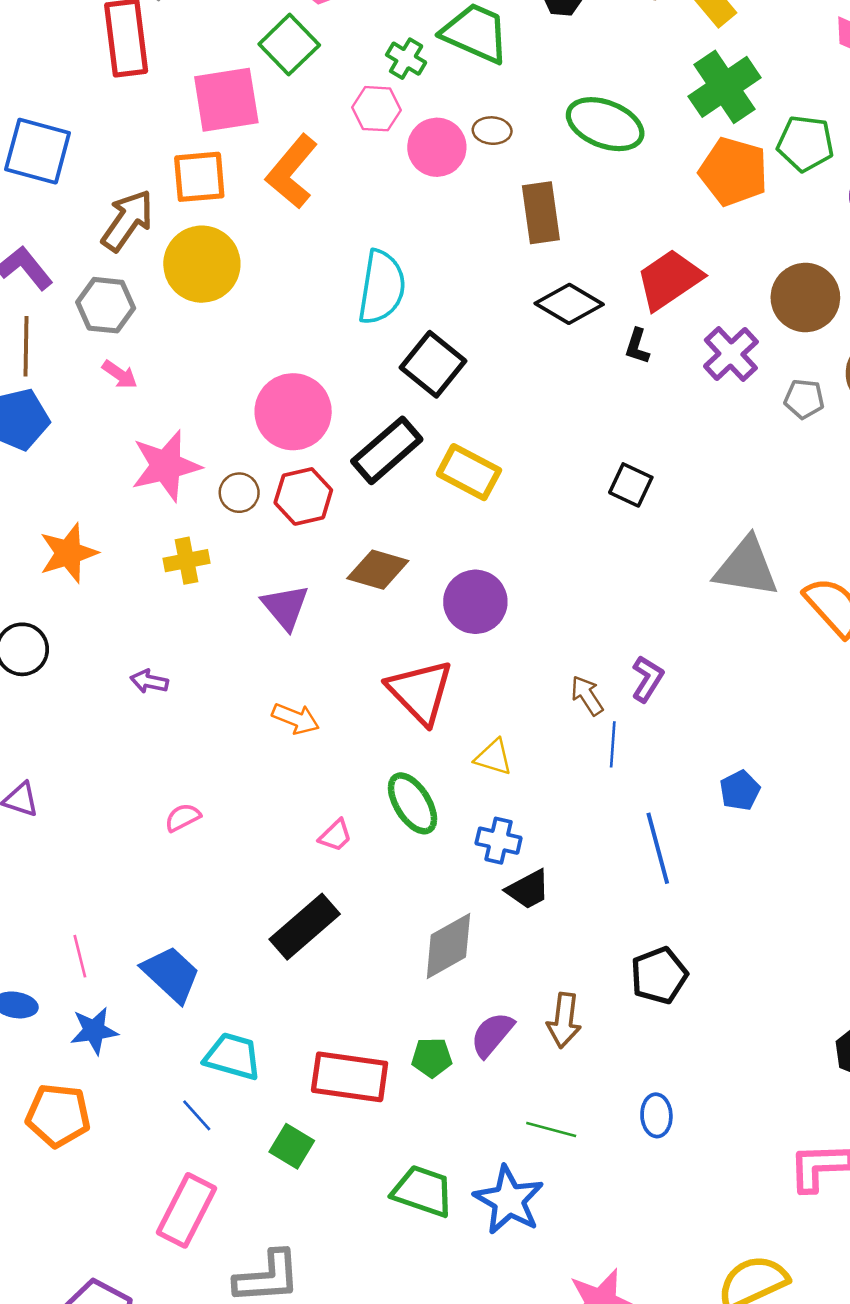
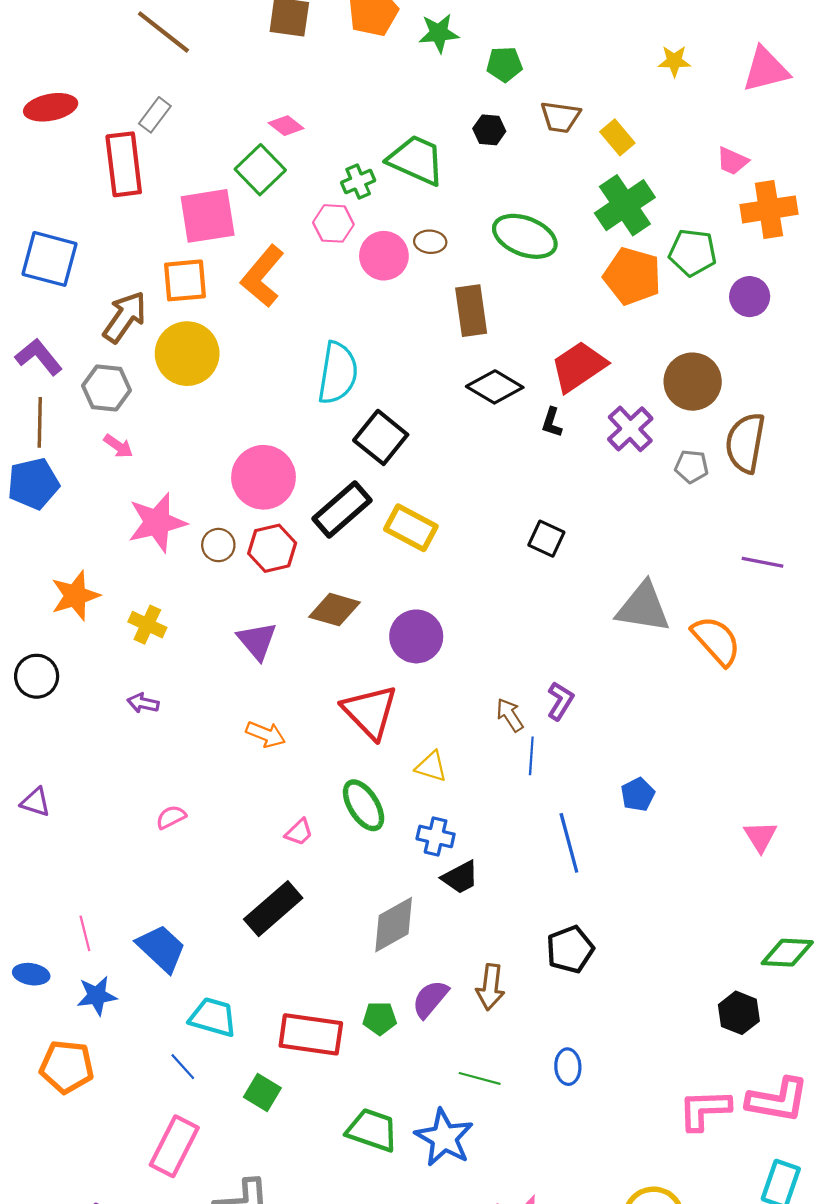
green cross: (406, 59) -> (358, 182), turned 36
yellow cross: (186, 561) -> (147, 625), moved, turned 36

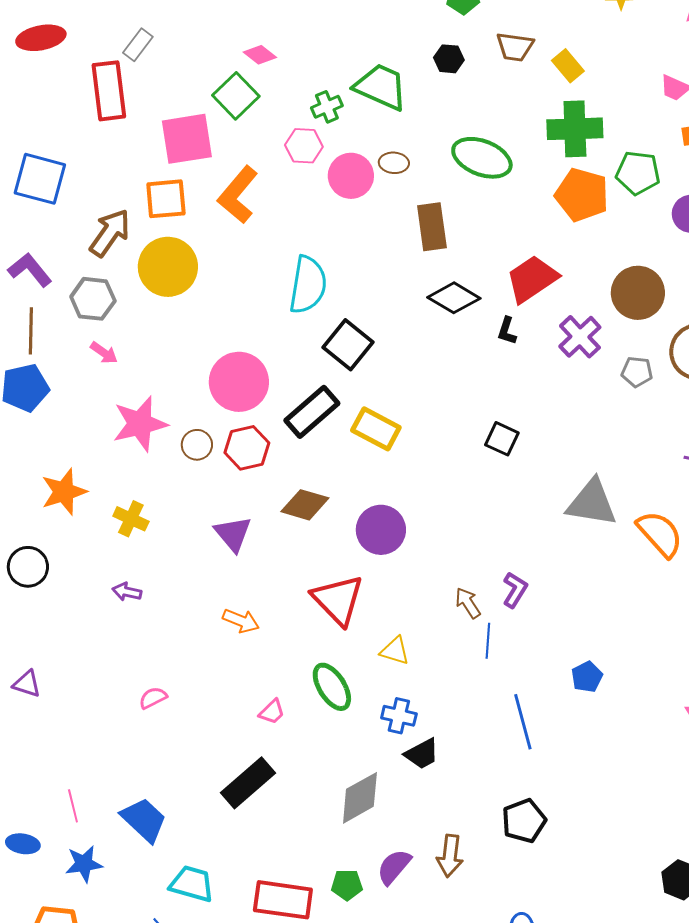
green cross: (625, 205) -> (575, 129), turned 32

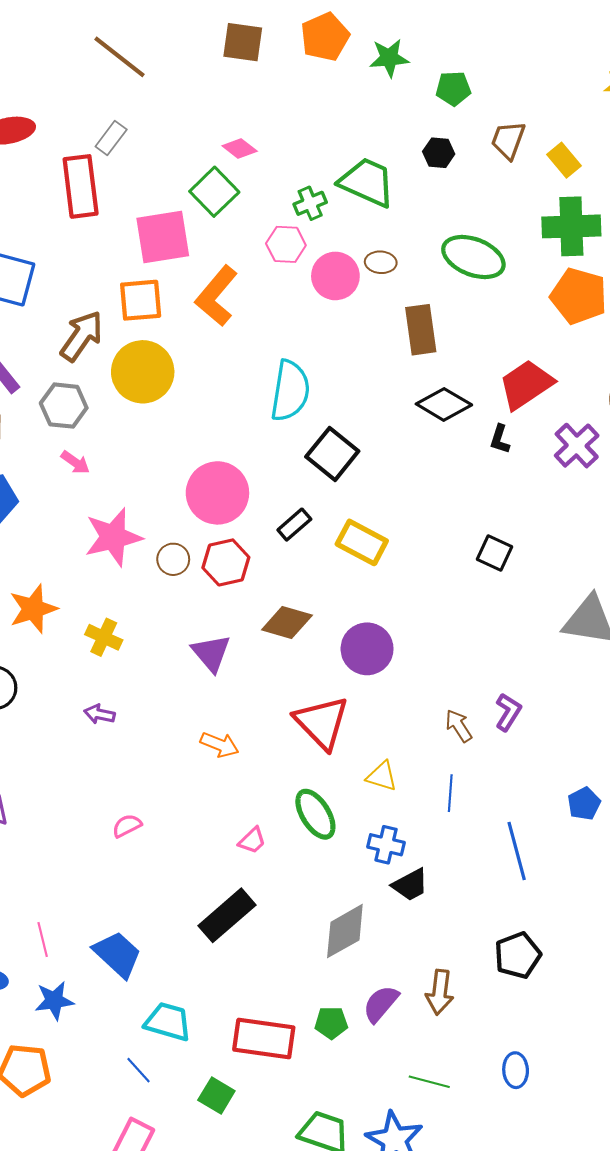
brown trapezoid: (515, 47) -> (508, 140), turned 102
black rectangle: (312, 412) -> (294, 525), size x0.6
blue line: (488, 641) -> (450, 793), moved

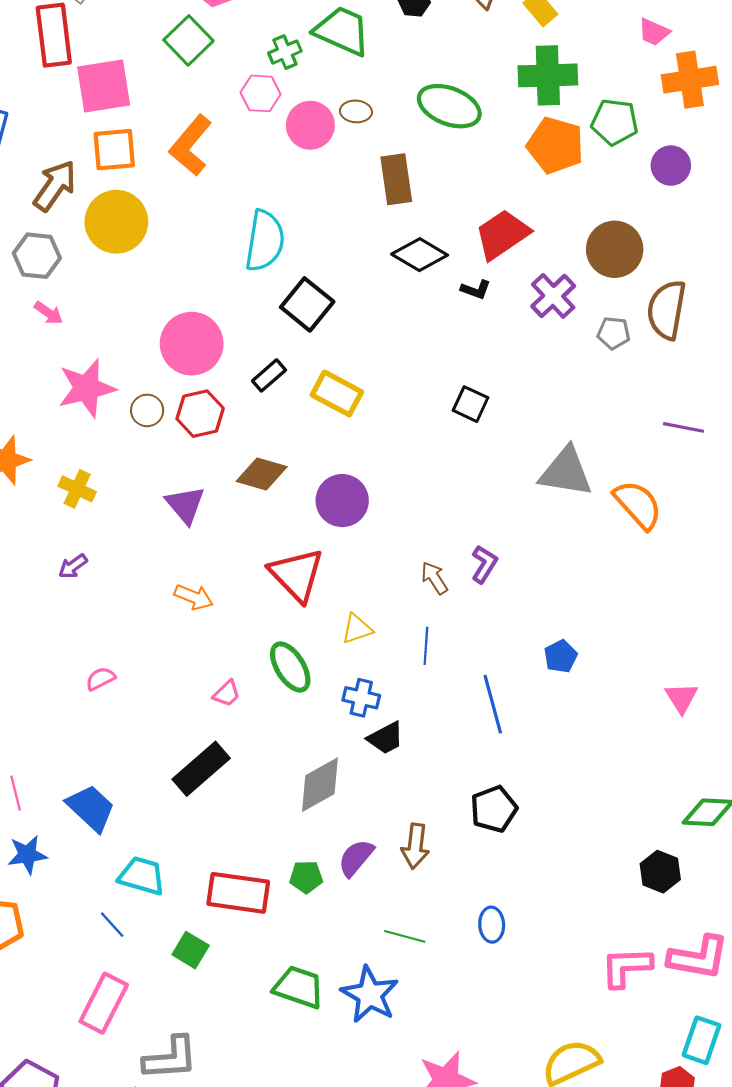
pink square: (163, 237) -> (104, 86), moved
black L-shape: (500, 439) -> (476, 290), turned -88
purple arrow: (100, 714) -> (73, 566), turned -48
yellow triangle: (382, 776) -> (357, 629), turned -36

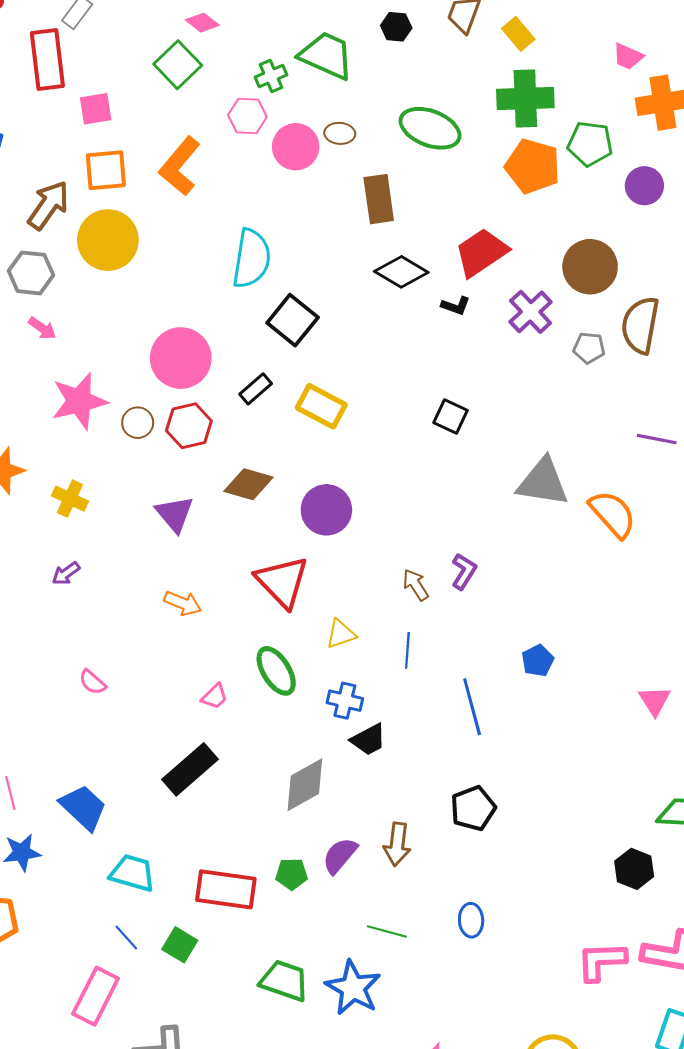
pink square: (104, 86) -> (96, 109), size x0.6
pink semicircle: (100, 679) -> (93, 682), turned -112
blue line: (112, 925) -> (126, 938), moved

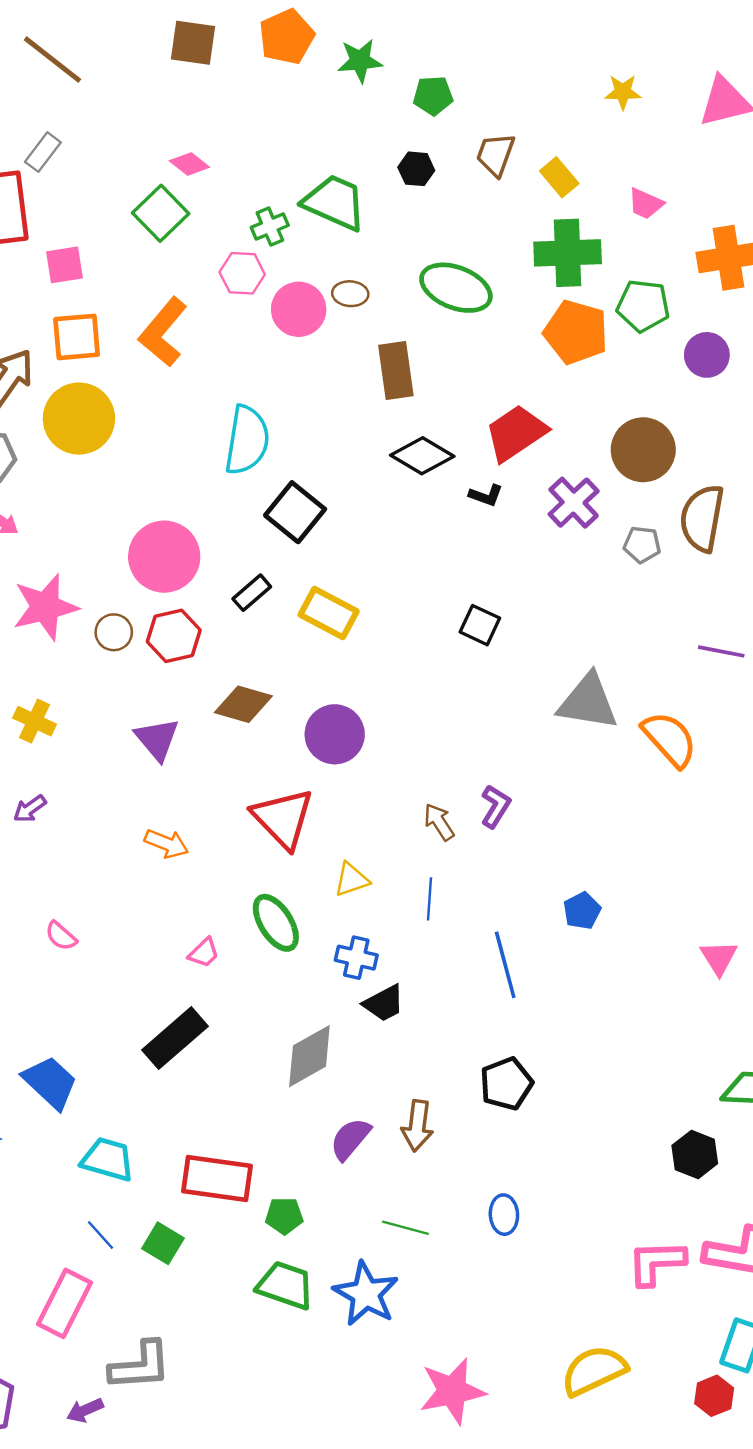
pink trapezoid: (628, 56) -> (646, 204), moved
green pentagon: (292, 874) -> (284, 1216), moved

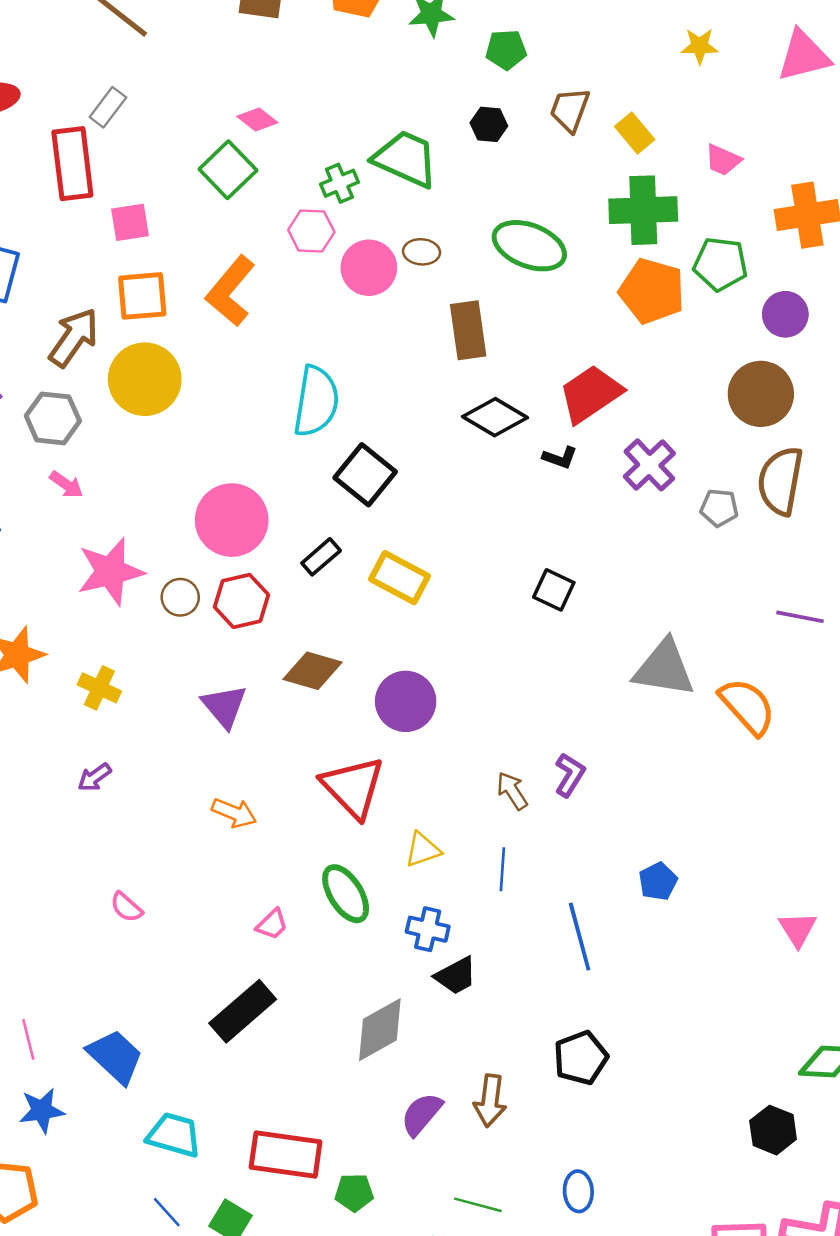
brown circle: (643, 450) -> (761, 394), moved

